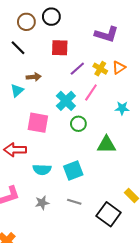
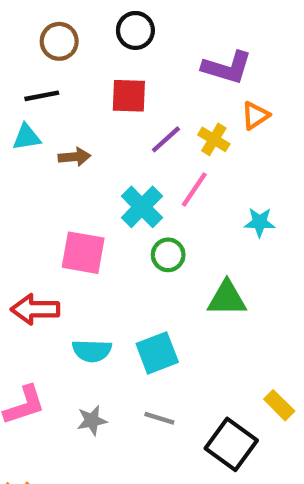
black circle: (51, 17) -> (135, 30), moved
black line: (18, 48) -> (42, 96), turned -56
orange triangle: (119, 68) -> (255, 115), moved
cyan triangle: (17, 90) -> (26, 137), moved, turned 32

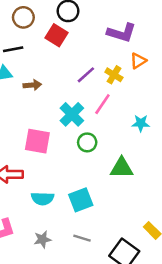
red square: (129, 96) -> (57, 35), moved, turned 30

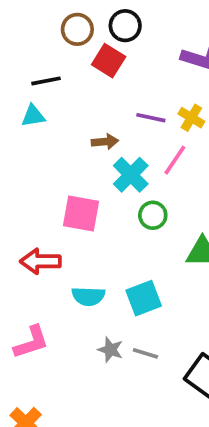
brown circle: (23, 17) -> (77, 29), moved
purple line: (86, 75) -> (151, 118), turned 54
brown arrow: (32, 85) -> (105, 142), moved
gray star: (42, 239) -> (110, 350), moved, turned 30

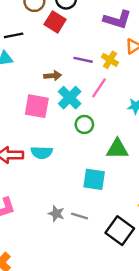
pink square: (81, 213) -> (37, 106), moved
cyan semicircle: (88, 296) -> (42, 153), moved
cyan square: (144, 298) -> (94, 179), moved, turned 30

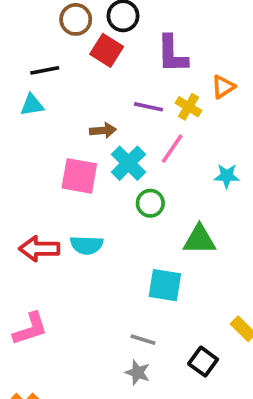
purple L-shape: (117, 20) -> (172, 54), moved, turned 72
gray star: (56, 214) -> (138, 372), moved
black square: (120, 231) -> (203, 362), size x0.7

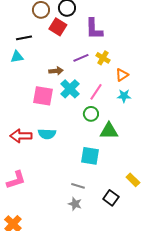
orange triangle: (223, 87) -> (122, 75), moved
purple line: (148, 107) -> (81, 58), turned -35
pink line: (172, 149) -> (96, 92), moved
green circle: (150, 203) -> (91, 114), moved

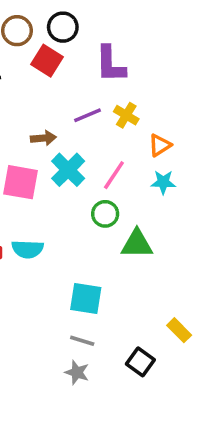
cyan square: (90, 156) -> (86, 298), moved

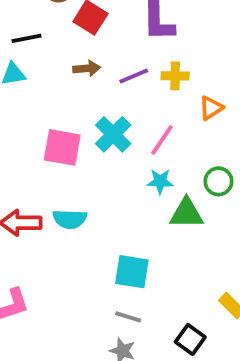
yellow cross: (126, 115) -> (175, 76), turned -30
brown arrow: (43, 138) -> (87, 68), moved
cyan star: (163, 182) -> (160, 181), moved
green circle: (105, 214) -> (218, 181), moved

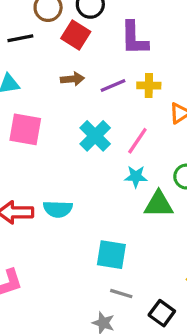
black line: (26, 38) -> (20, 38), moved
pink square: (62, 147) -> (25, 129), moved
gray line: (128, 317) -> (121, 294), moved

